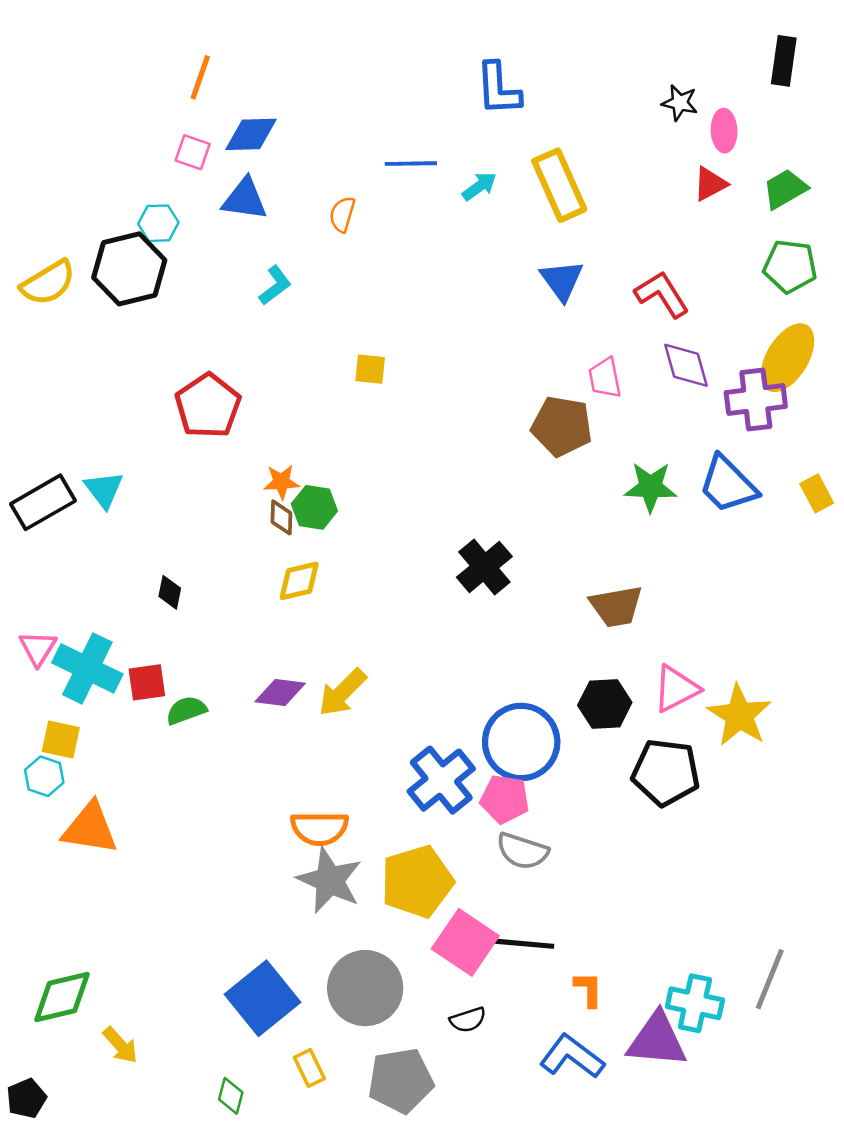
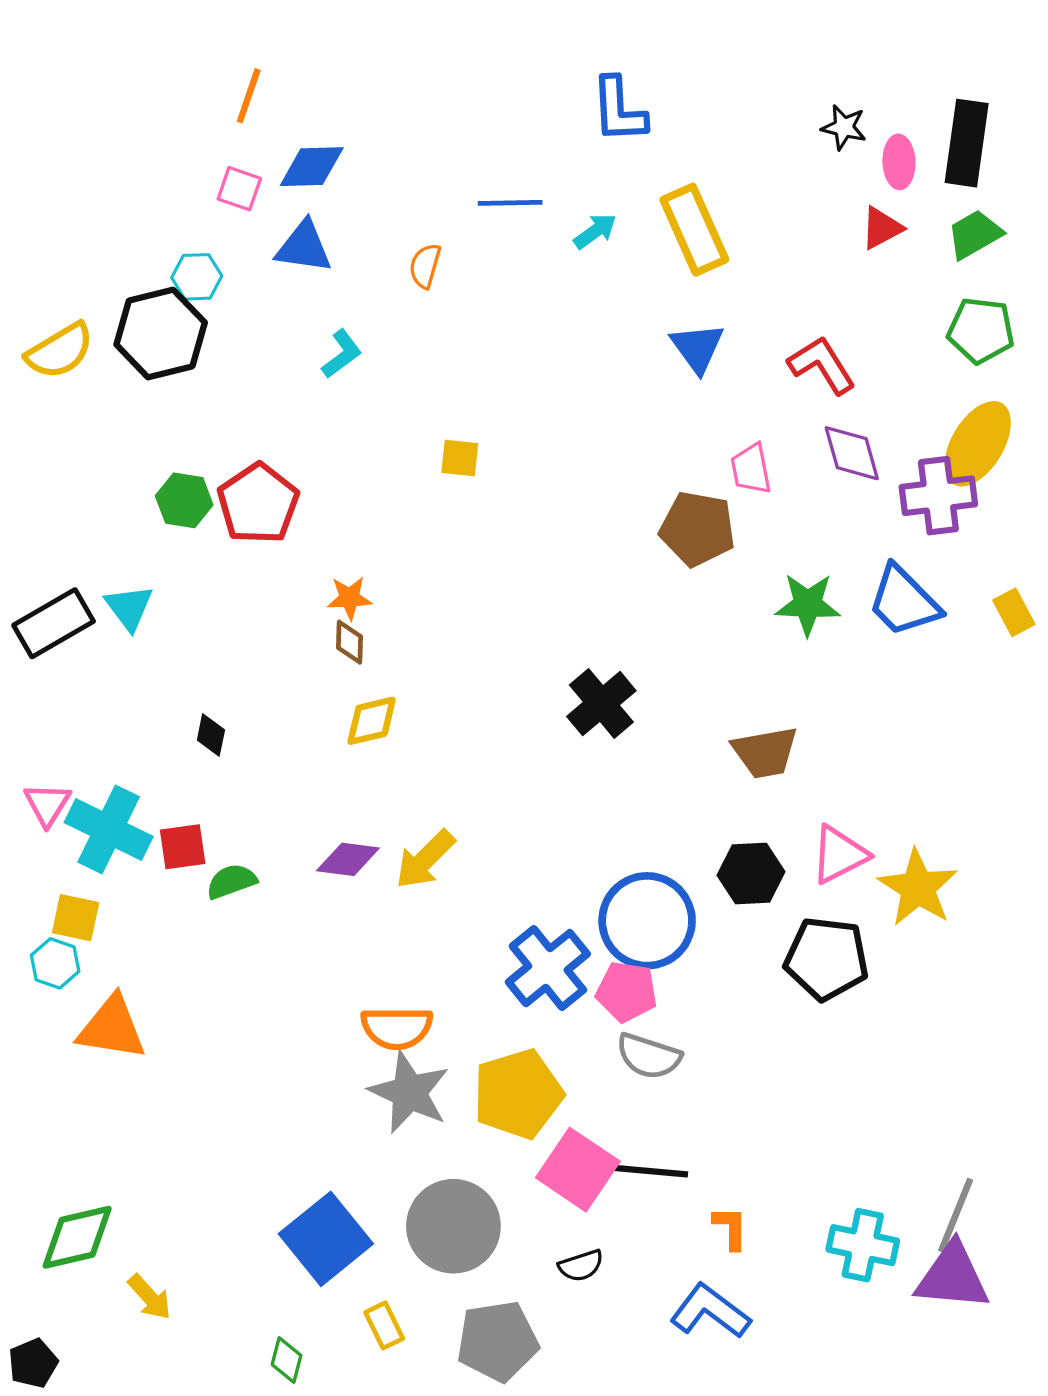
black rectangle: (784, 61) -> (967, 143), moved, size x1.4
green hexagon: (314, 507) -> (184, 500), moved
purple triangle: (657, 1040) -> (953, 1277), moved

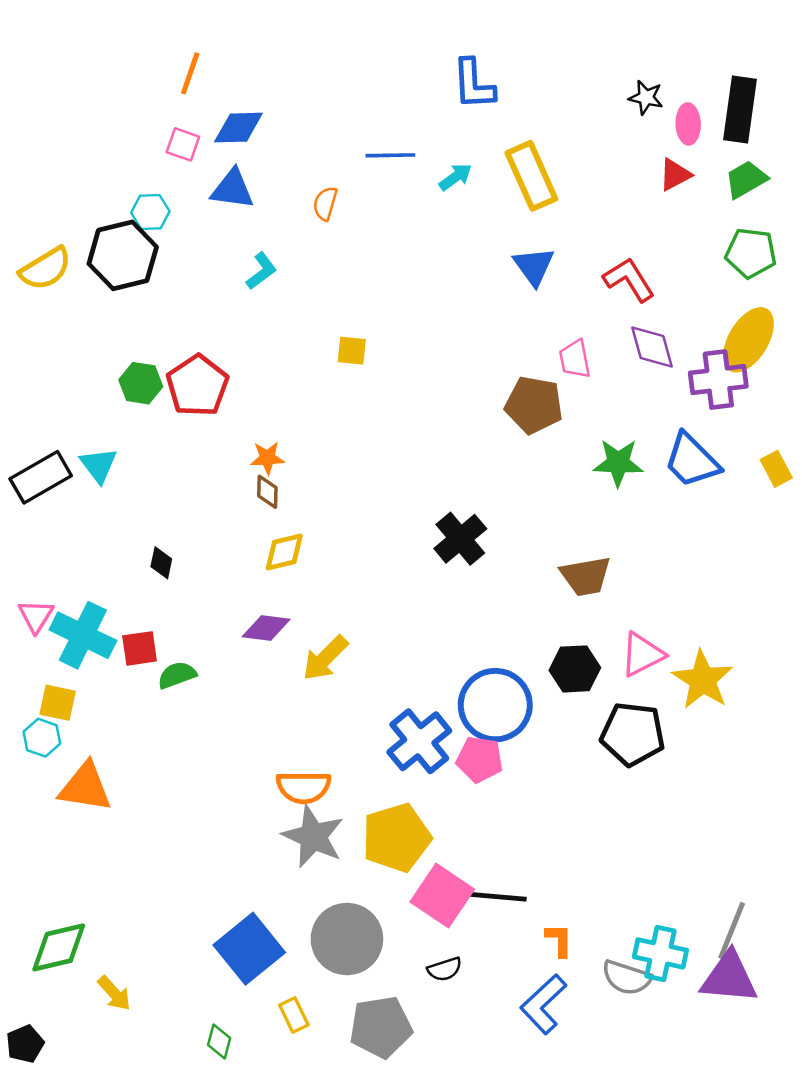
purple diamond: (348, 859) -> (266, 628), moved
gray semicircle: (649, 1056) -> (627, 978), moved
blue L-shape: (710, 1311) -> (543, 1004), turned -80

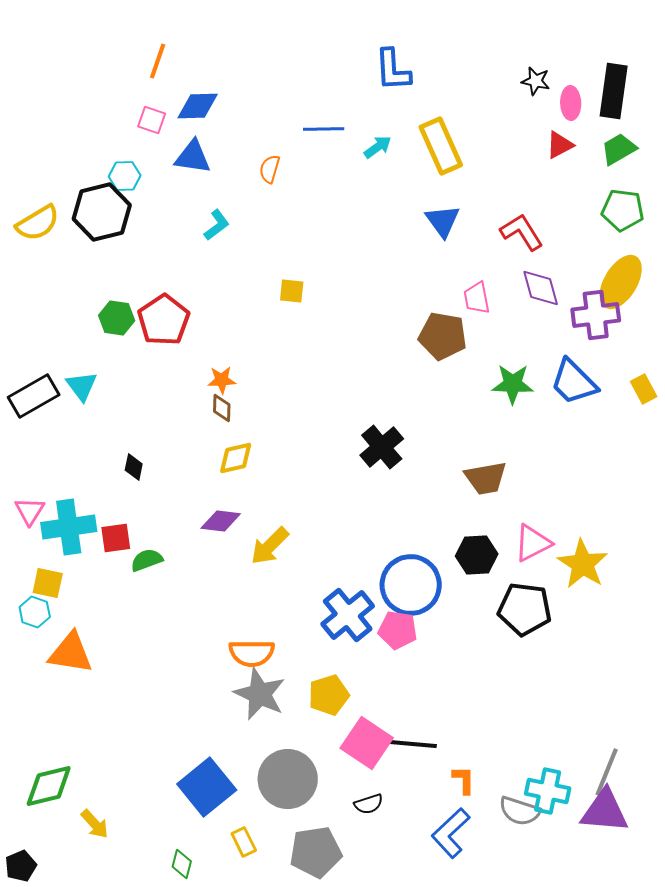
cyan cross: (83, 635) -> (69, 527), turned -34
yellow pentagon: (396, 838) -> (329, 695), size x0.7

